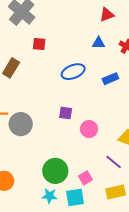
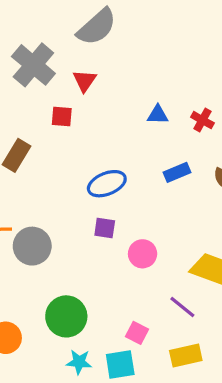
red triangle: (107, 15) -> (85, 81), moved, turned -35
blue ellipse: (73, 72) -> (107, 184), moved
green circle: (55, 171) -> (66, 316), moved
pink square: (85, 178) -> (137, 333), turned -32

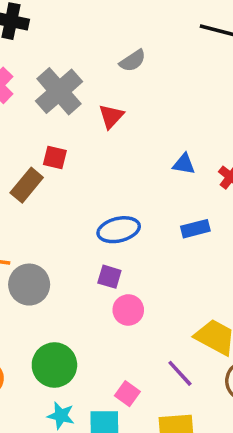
gray semicircle: (97, 27) -> (133, 61), size x0.6
red square: (62, 116) -> (55, 158), moved
pink circle: (143, 254) -> (128, 310), moved

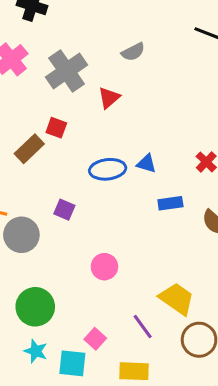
blue triangle: (184, 164) -> (146, 164), moved
blue ellipse: (119, 230) -> (108, 169), moved
purple square: (109, 277) -> (64, 210), moved

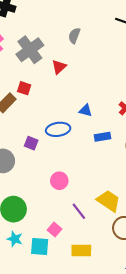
gray semicircle: (133, 52) -> (74, 36), turned 140
blue ellipse: (108, 169) -> (58, 129), moved
purple line: (143, 326) -> (79, 211), moved

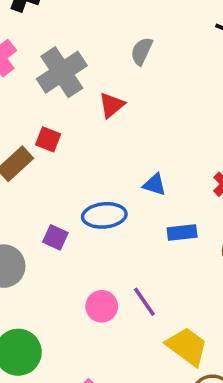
purple line: (79, 211) -> (144, 302), moved

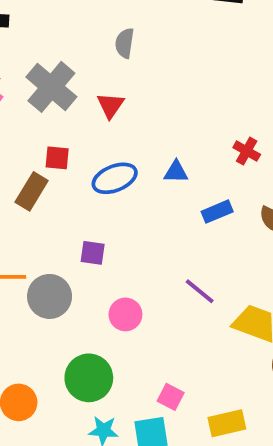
blue ellipse: (104, 215) -> (115, 178), moved
pink circle: (102, 306) -> (125, 314), moved

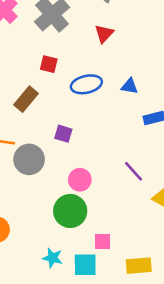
red triangle: (110, 105) -> (104, 34), moved
brown rectangle: (32, 191) -> (26, 99), moved
green circle: (89, 378) -> (70, 211), moved
pink square: (171, 397) -> (102, 242), turned -36

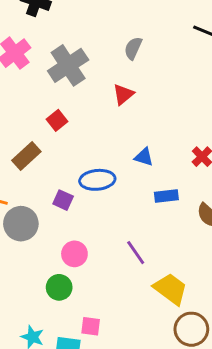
red square: (49, 64) -> (57, 120), turned 30
blue ellipse: (86, 84) -> (97, 180), moved
green circle: (70, 211) -> (59, 287), size x0.7

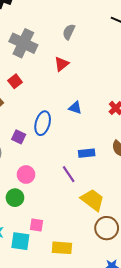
gray cross: (68, 65) -> (23, 43), turned -32
blue ellipse: (97, 180) -> (43, 123), turned -70
blue rectangle: (166, 196) -> (87, 153), moved

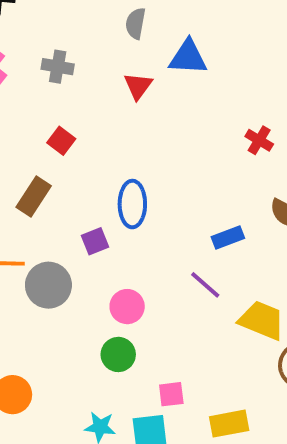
gray cross: (23, 43) -> (58, 67), size x0.6
blue triangle: (75, 108) -> (188, 57), moved, size x1.5
purple square: (19, 137) -> (95, 241), turned -32

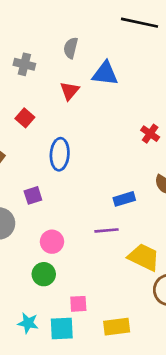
gray cross: (58, 67) -> (24, 64), moved
red square: (61, 141) -> (25, 118), moved
blue ellipse: (132, 204) -> (60, 154), moved
purple line: (205, 285) -> (107, 230), turned -50

